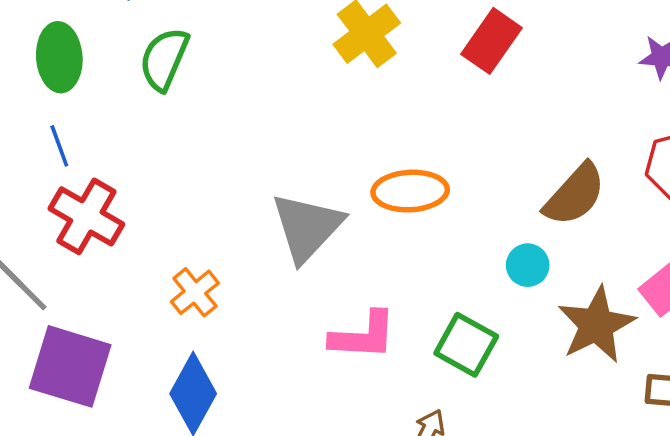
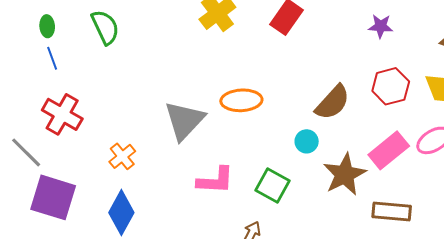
green ellipse: (59, 57) -> (47, 26), size x0.6
green semicircle: (164, 59) -> (105, 27), turned 132
blue line: (59, 146) -> (52, 58), moved

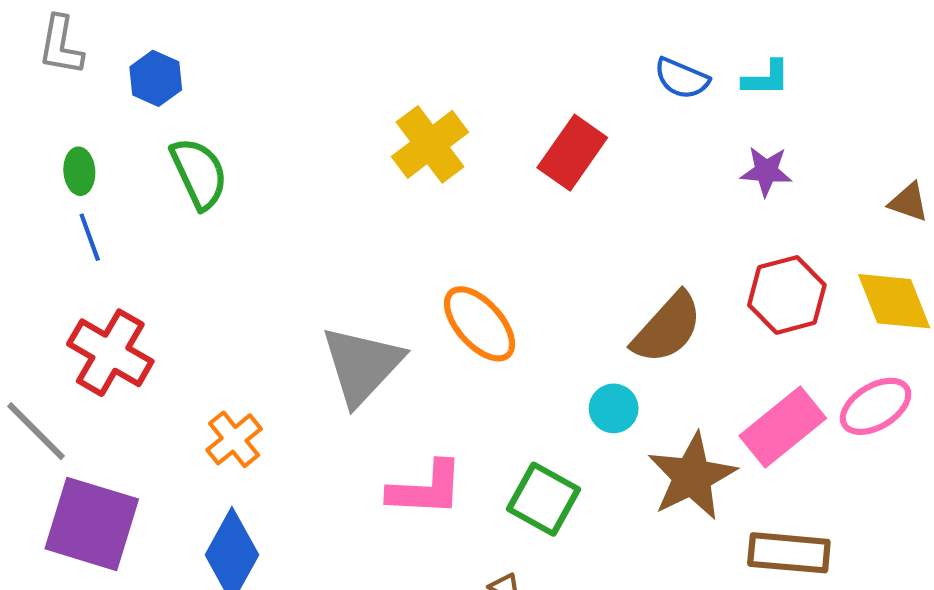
orange ellipse: (241, 100) -> (480, 324), turned 51

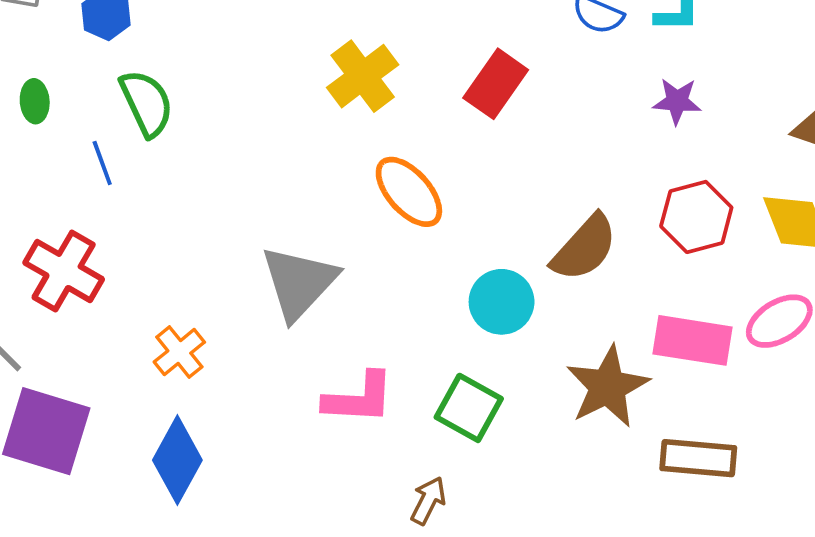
blue line: (90, 237) -> (102, 163), moved
orange ellipse: (480, 324) -> (409, 192), moved
cyan circle: (614, 408) -> (502, 302), moved, size x1.4
pink rectangle: (783, 427) -> (692, 340), turned 48

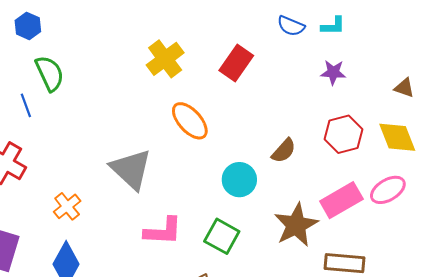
brown semicircle: (584, 248) -> (284, 151), size x0.7
gray triangle: (299, 283) -> (131, 169), turned -30
pink rectangle: (692, 340) -> (341, 200), turned -39

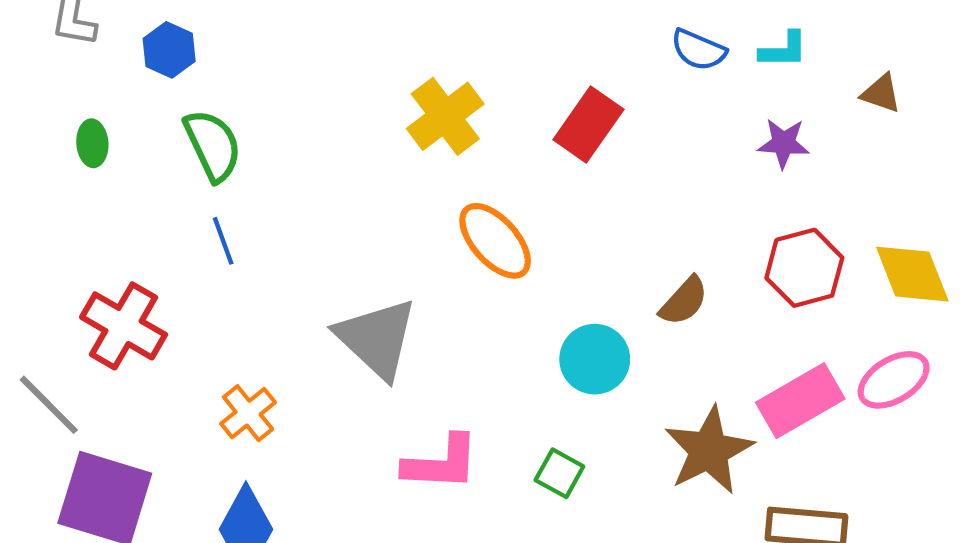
brown triangle: (404, 88) -> (881, 93), moved
blue line: (26, 105) -> (223, 241), moved
green square: (222, 236) -> (559, 473), size x0.7

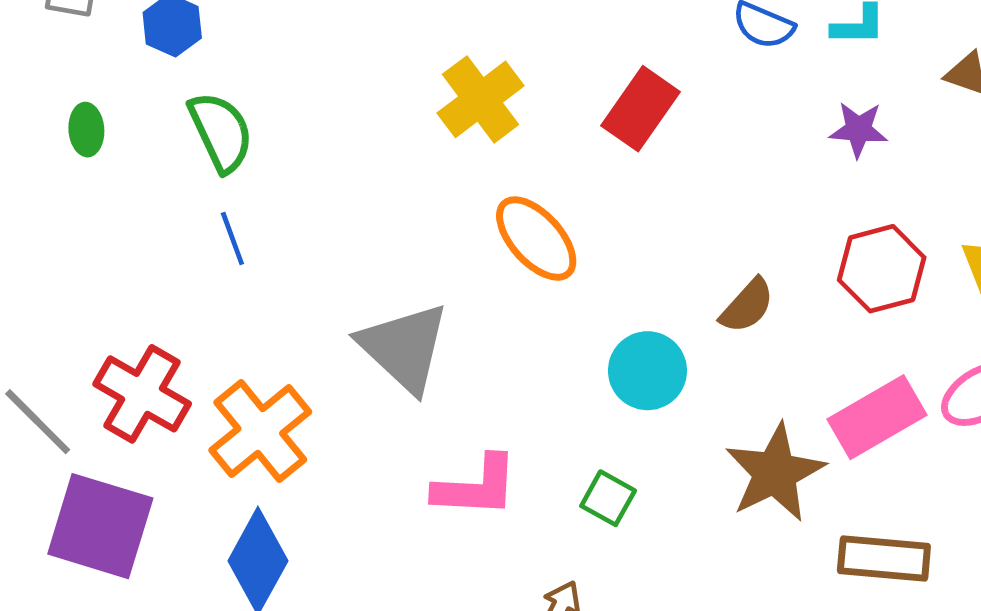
red cross: (124, 326) -> (142, 394), moved
orange cross: (248, 413) -> (260, 431), size x1.6

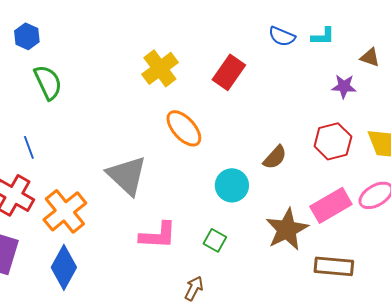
purple star: (858, 130) -> (344, 86), moved
blue line: (232, 239) -> (29, 147), moved

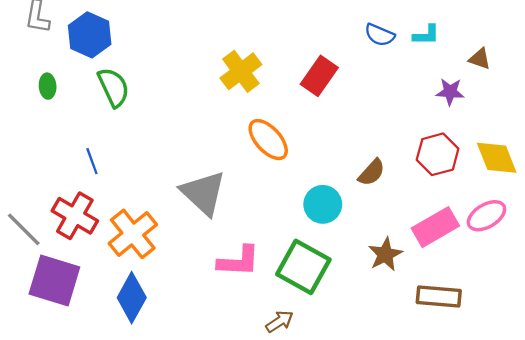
blue hexagon: (27, 36) -> (90, 35), size x1.5
brown star: (287, 229) -> (385, 254), size x0.7
green square: (215, 240) -> (303, 267), size x2.0
brown arrow: (194, 288) -> (280, 321), turned 30

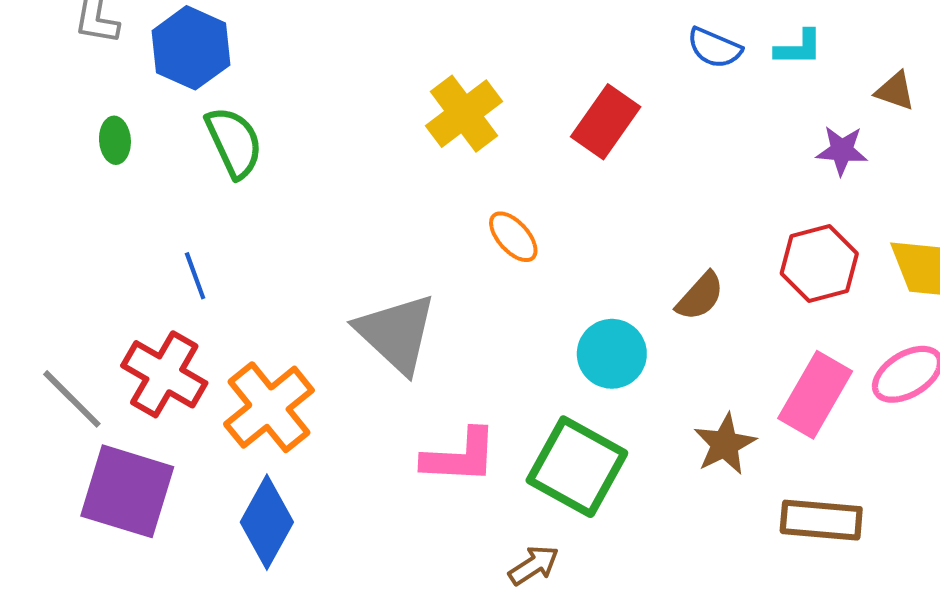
orange ellipse: (268, 140) -> (513, 237), size x0.7
pink rectangle: (435, 227) -> (815, 395), turned -30

